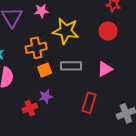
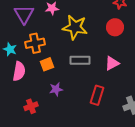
orange cross: (36, 48) -> (35, 43), moved
orange square: (45, 70) -> (47, 64), moved
red cross: (30, 108) -> (31, 106), moved

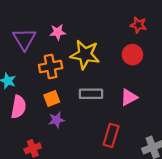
orange cross: (35, 43) -> (51, 66), moved
purple star: (56, 89) -> (56, 120), moved

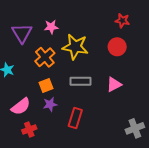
orange cross: (51, 66) -> (45, 57), turned -30
pink semicircle: (18, 107) -> (21, 106), moved, turned 42
red rectangle: (111, 135) -> (75, 118), moved

